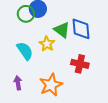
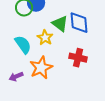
purple arrow: (18, 83) -> (16, 77), turned -104
orange star: (51, 85) -> (41, 68), moved

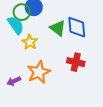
yellow star: (45, 38) -> (30, 42), moved
cyan semicircle: (23, 45) -> (16, 25), moved

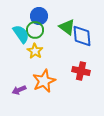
green circle: (22, 12) -> (35, 30), moved
green triangle: (58, 28) -> (67, 27), moved

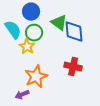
green circle: (35, 30) -> (34, 33), moved
purple arrow: (19, 90) -> (22, 95), moved

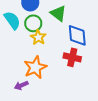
blue diamond: (74, 32) -> (77, 35), moved
yellow star: (27, 47) -> (38, 37), moved

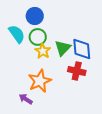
green triangle: (58, 13) -> (63, 48), moved, turned 36
purple arrow: (21, 85) -> (26, 99), turned 56

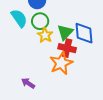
red cross: (77, 71) -> (67, 48), moved
orange star: (40, 81) -> (61, 63), moved

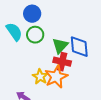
yellow star: (45, 35) -> (40, 77), moved

